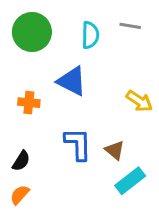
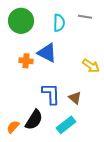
orange cross: (29, 103) -> (26, 61), moved
black semicircle: (21, 161) -> (34, 120), moved, size x1.5
cyan rectangle: (130, 181) -> (66, 125), moved

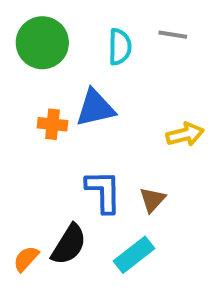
blue triangle: (47, 53) -> (95, 108), turned -40
yellow arrow: (91, 66) -> (185, 134), turned -48
brown triangle: (75, 98) -> (152, 200), turned 32

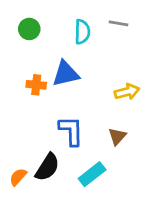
green circle: (42, 43) -> (29, 29), size x0.6
brown triangle: (152, 200) -> (117, 136), moved

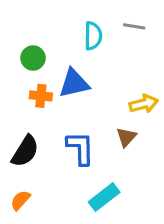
green circle: (29, 29) -> (33, 58), moved
brown triangle: (117, 136) -> (126, 137), moved
black semicircle: (47, 167) -> (25, 151), moved

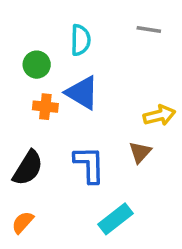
cyan semicircle: (93, 36) -> (80, 40), moved
blue triangle: (74, 83) -> (82, 93), turned 44

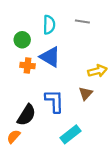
gray line: (149, 30) -> (82, 21), moved
black semicircle: (28, 168) -> (26, 115), moved

